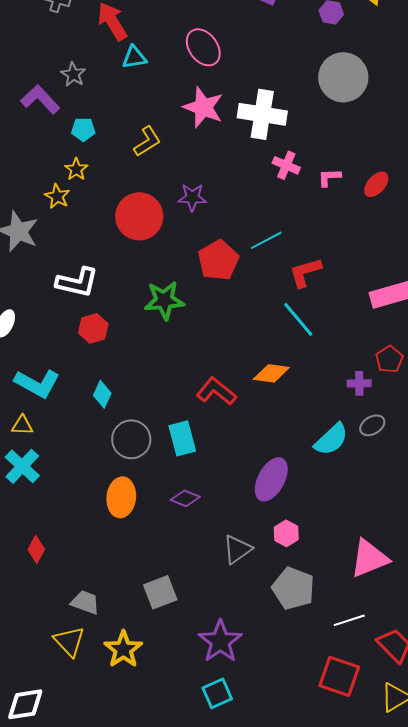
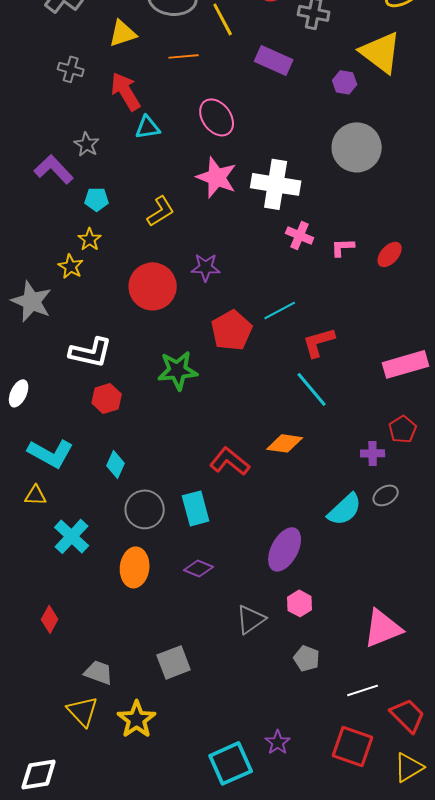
cyan cross: (22, 466) -> (72, 536), moved
gray pentagon: (293, 588) -> (307, 658), size x0.6
purple star: (220, 641) -> (278, 742), moved, size x0.6
cyan square: (217, 693) -> (231, 763), size x1.4

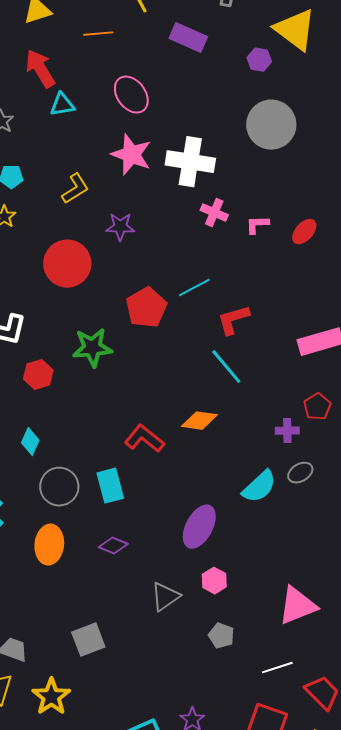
purple star: (206, 267) -> (120, 227), moved
red hexagon: (107, 398) -> (38, 375), moved

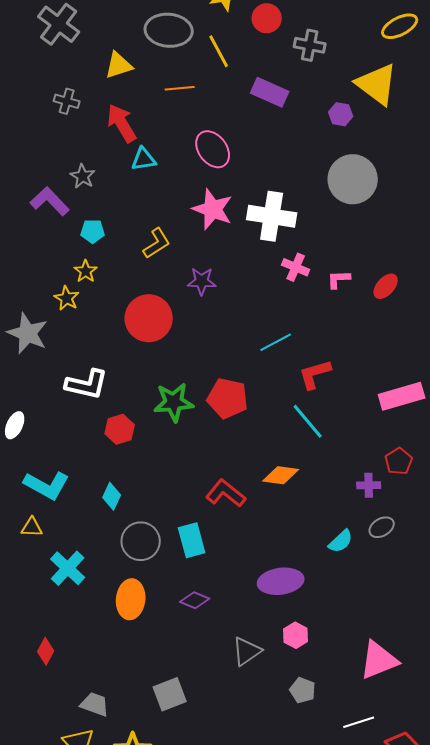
red pentagon: (146, 308) -> (228, 398), moved, turned -30
cyan semicircle: (259, 487) -> (341, 541), size x0.7
purple ellipse: (199, 527) -> (281, 581), turned 54

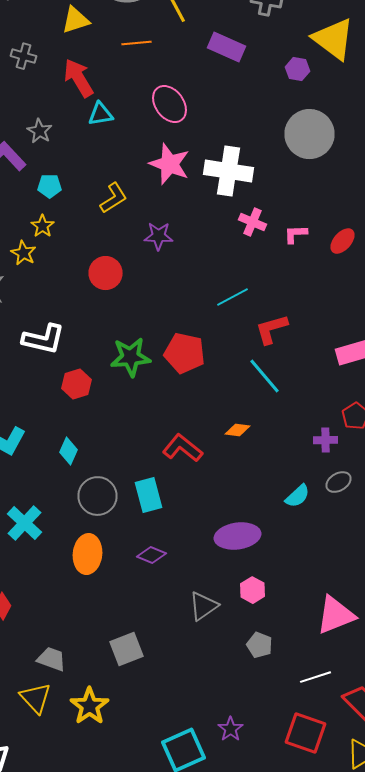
red circle: (149, 318) -> (106, 273), size x0.7
orange diamond: (281, 475) -> (238, 430), size x0.7

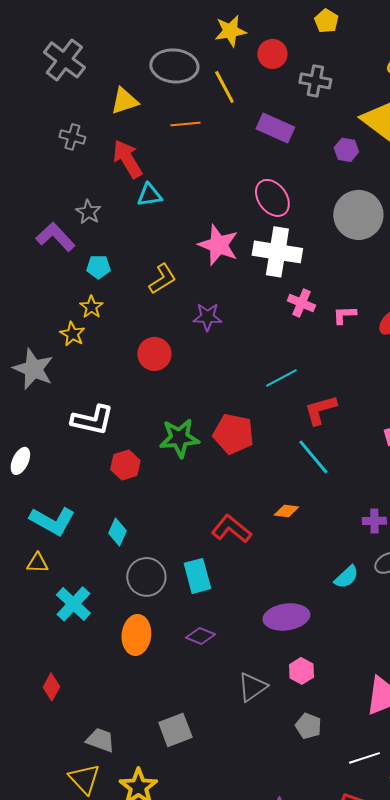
pink ellipse: (170, 104) -> (272, 198), moved

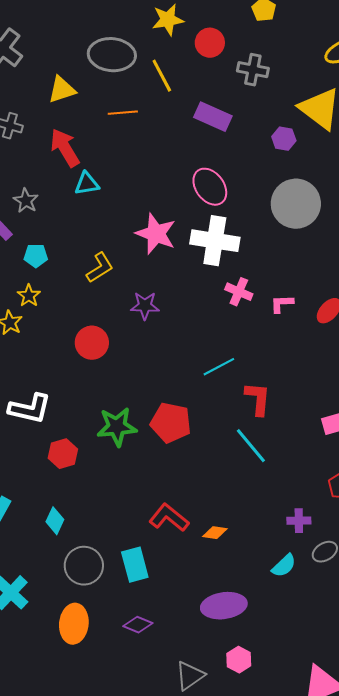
red L-shape: (320, 410) -> (258, 399), turned 111
orange diamond: (286, 511) -> (215, 533), moved
purple cross: (374, 521) -> (299, 521), moved

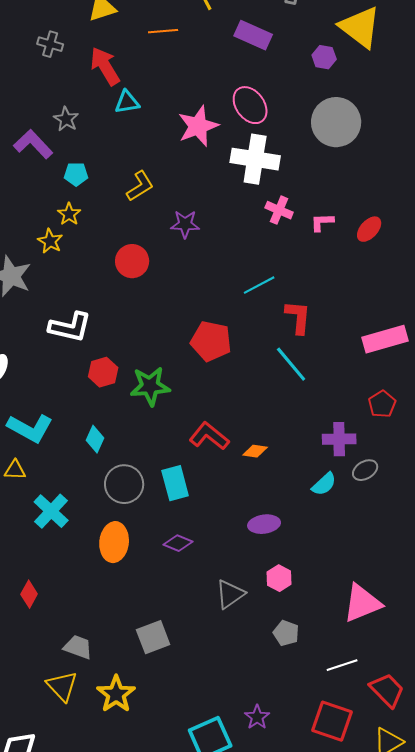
pink star: (156, 234) -> (198, 126), moved, turned 30
green star: (117, 427) -> (150, 386), moved
purple cross: (299, 521) -> (339, 439), size x1.4
purple ellipse: (224, 606) -> (264, 524), size x0.7

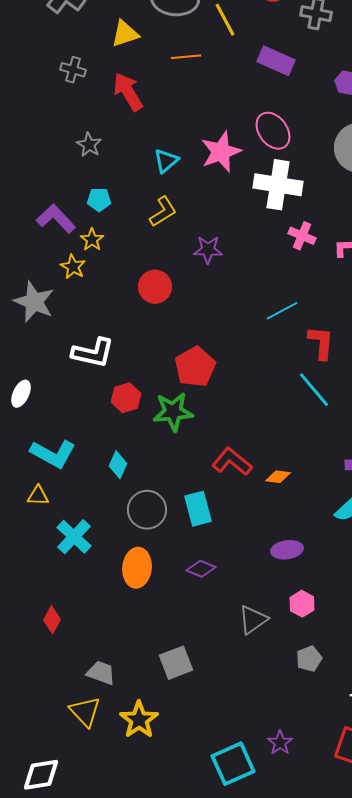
cyan triangle: (127, 102) -> (166, 161), moved, turned -32
purple L-shape: (33, 144) -> (56, 219), moved
red pentagon: (211, 341) -> (195, 367), moved, turned 30
gray pentagon: (286, 633) -> (309, 659), turned 30

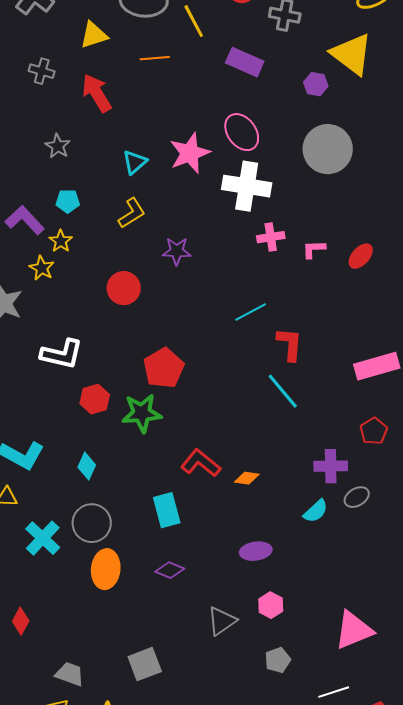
pink cross: (302, 236) -> (271, 237), turned -32
gray circle: (147, 510) -> (92, 523), moved

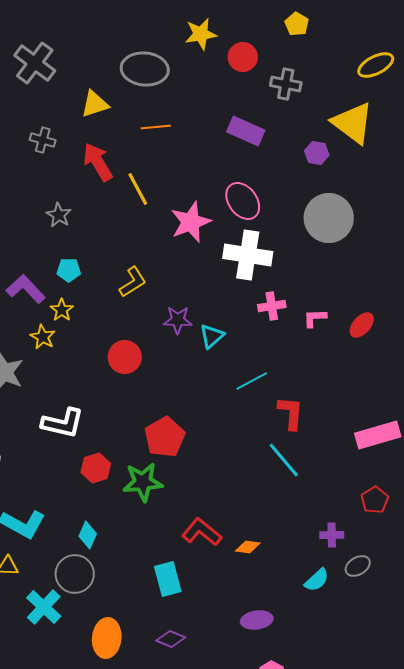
yellow line: (194, 21) -> (138, 189), moved
cyan triangle: (135, 162) -> (212, 336), moved
purple cross: (331, 466) -> (332, 535), size x0.7
gray circle: (92, 523) -> (75, 574), moved

